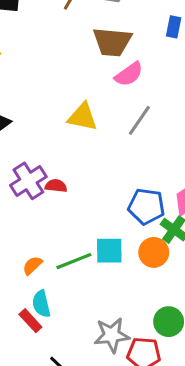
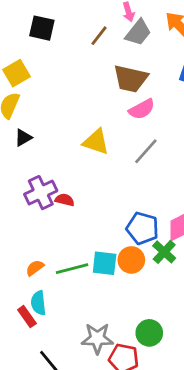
orange circle: (154, 252) -> (131, 260), moved

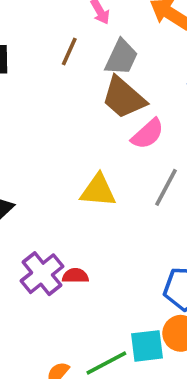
gray trapezoid: (138, 33) -> (121, 57), moved
brown trapezoid: (131, 79) -> (124, 98), turned 42

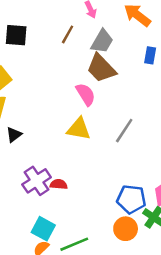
pink semicircle: (148, 134) -> (86, 94), moved, turned -85
cyan square: (147, 346) -> (43, 229), moved, turned 30

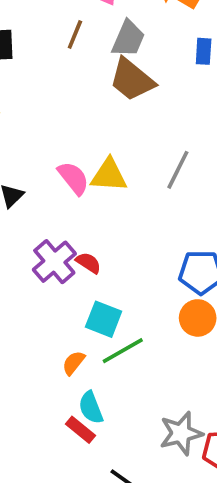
pink semicircle: (86, 94) -> (73, 178), moved
red semicircle: (59, 184) -> (88, 263), turned 35
cyan square: (43, 229) -> (104, 319), moved

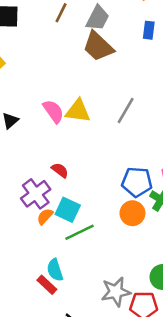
purple cross: (54, 262) -> (36, 194), moved
orange semicircle: (74, 363) -> (45, 216), moved

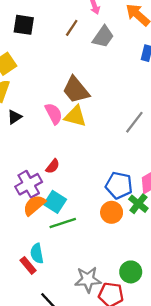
brown trapezoid: (98, 46) -> (76, 90), moved
gray line: (126, 110) -> (134, 122), moved
red semicircle: (60, 170) -> (53, 166), turned 84
orange semicircle: (45, 216) -> (34, 205), size x1.5

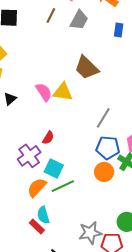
brown trapezoid: (76, 90) -> (87, 68), moved
gray line: (134, 122) -> (103, 118), moved
orange semicircle: (34, 205) -> (37, 187), moved

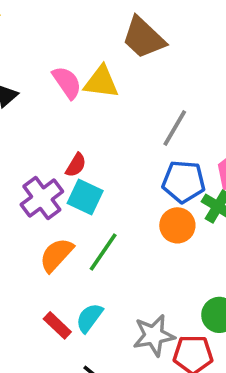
cyan square: (54, 169) -> (85, 197), moved
green line: (63, 186) -> (103, 252), turned -30
cyan semicircle: (43, 215) -> (89, 318), moved, turned 54

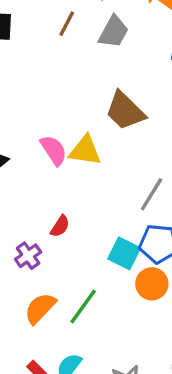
cyan square: (85, 197) -> (124, 253), moved
purple cross: (42, 198) -> (28, 256), size x0.7

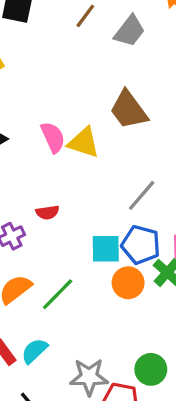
red semicircle: (60, 226) -> (47, 212), turned 40
cyan square: (124, 253) -> (106, 249), turned -36

